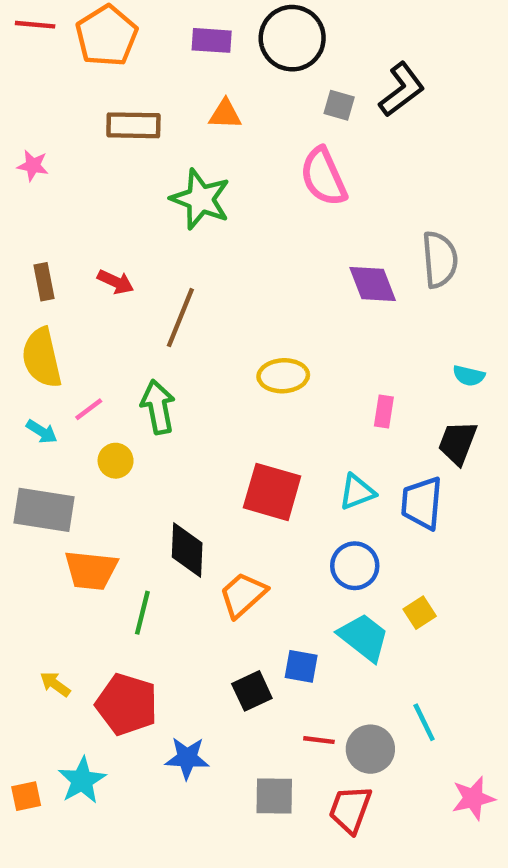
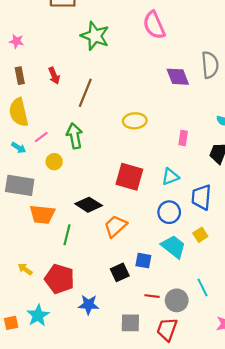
pink star: (33, 166) -> (16, 41), moved
red arrow: (116, 282) -> (54, 76), turned 42
blue trapezoid: (422, 503) -> (201, 197), moved
black diamond: (187, 550) -> (89, 205), turned -60

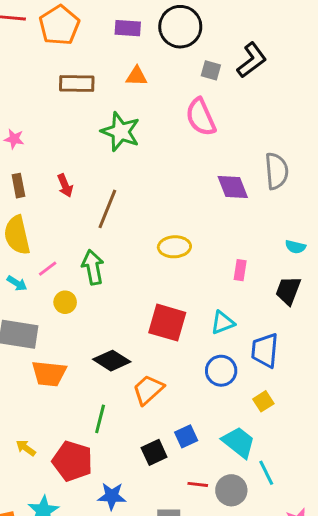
green line: (67, 235) -> (100, 419), moved
cyan trapezoid: (173, 247) -> (239, 442), moved
blue square: (143, 261) -> (186, 436), turned -35

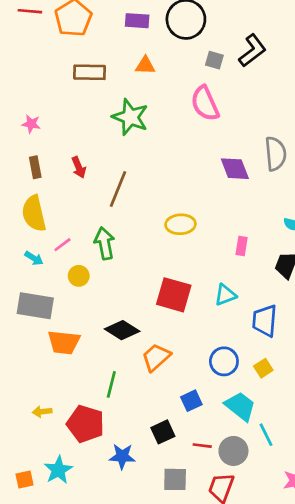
blue circle: (221, 371) -> (224, 361), moved
yellow arrow: (26, 448) -> (42, 412), turned -42
black square: (154, 452) -> (163, 432), moved

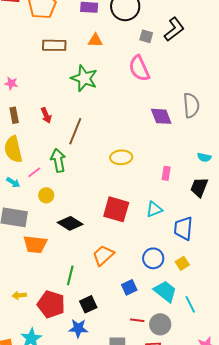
green arrow: (105, 243) -> (58, 160), moved
black diamond: (122, 330) -> (70, 223), moved
black square: (163, 432) -> (88, 304), moved
cyan line: (266, 435) -> (190, 304), moved

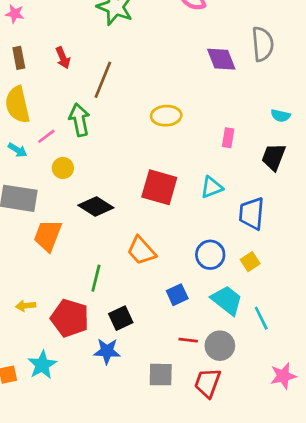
orange trapezoid: (35, 244) -> (48, 235), turned 105
orange trapezoid: (103, 255) -> (141, 251), turned -90

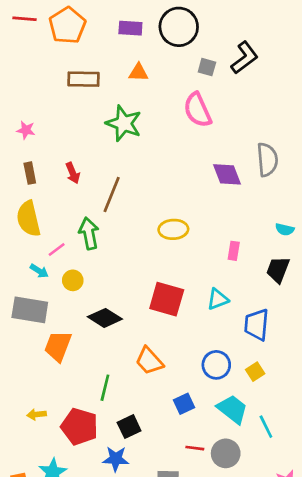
cyan arrow: (17, 150) -> (39, 271), moved

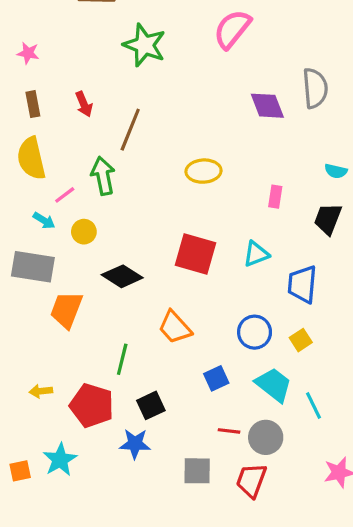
pink semicircle: (198, 110) -> (232, 29), turned 63

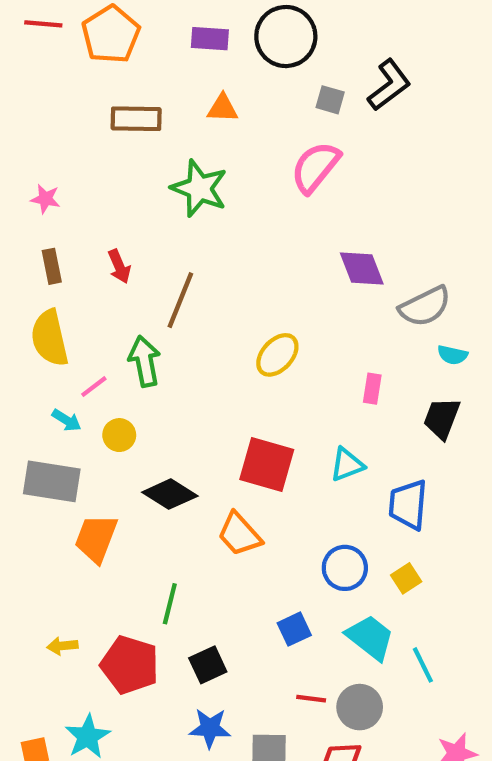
gray semicircle: (315, 88) -> (425, 306), moved, turned 69
yellow ellipse: (203, 171) -> (277, 355), turned -44
orange trapezoid: (175, 327) -> (239, 534), moved
blue star: (135, 444) -> (210, 728), moved

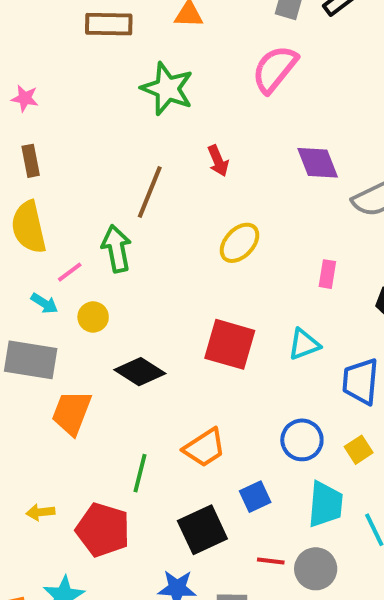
red arrow: (119, 266) -> (218, 161), moved
orange trapezoid: (239, 534) -> (204, 448), moved, turned -81
cyan trapezoid: (370, 637) -> (325, 504), turned 57
black square: (208, 665) -> (202, 530), moved, size x1.4

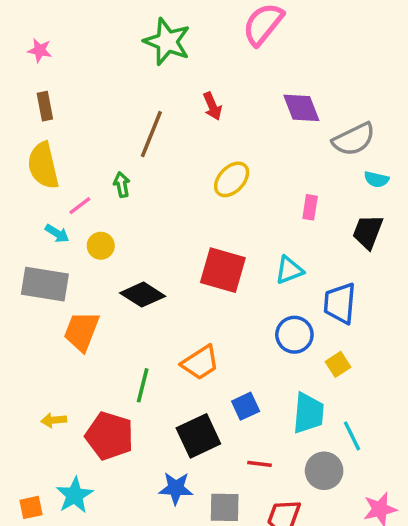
green arrow: (117, 249) -> (122, 185), size x0.6
blue circle: (302, 440) -> (294, 335), moved
gray circle: (316, 569) -> (324, 471), moved

